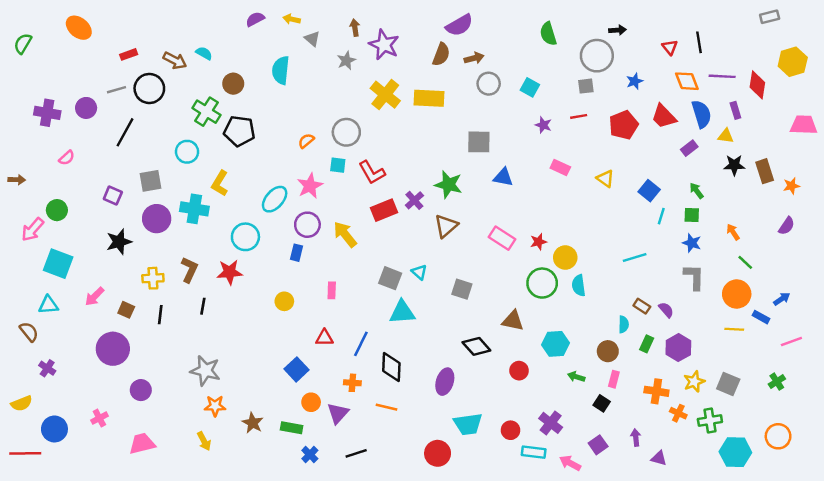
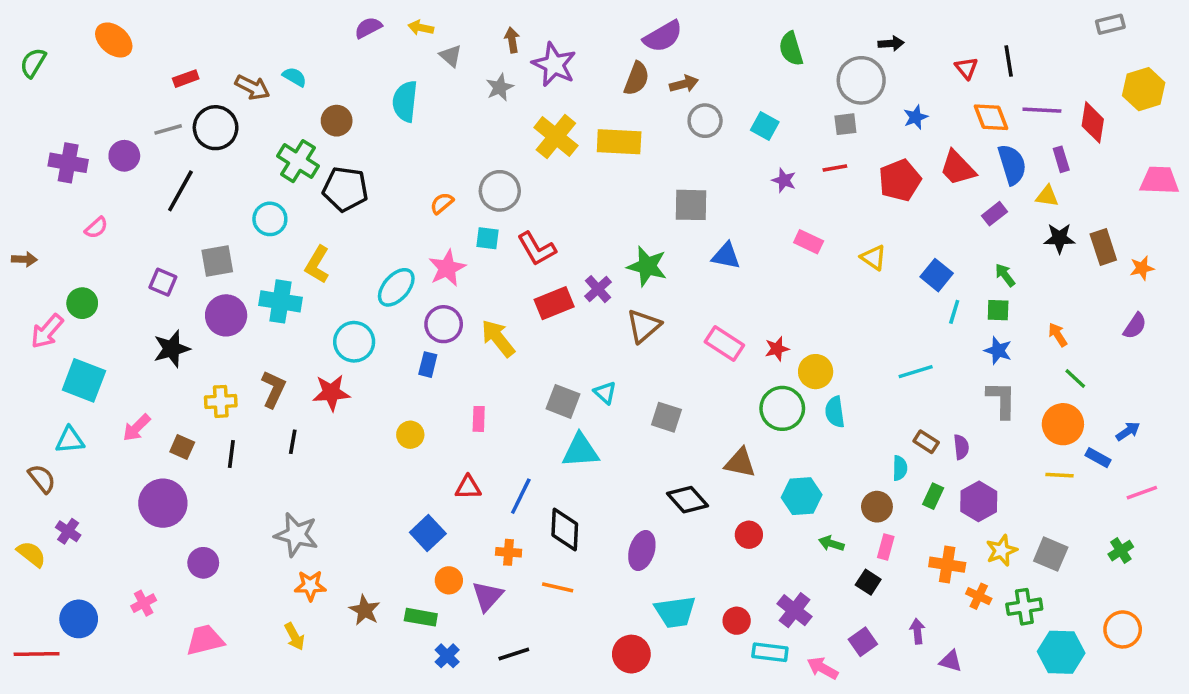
purple semicircle: (666, 310) -> (961, 447), turned 35
yellow semicircle: (22, 403) -> (31, 554), moved, turned -120

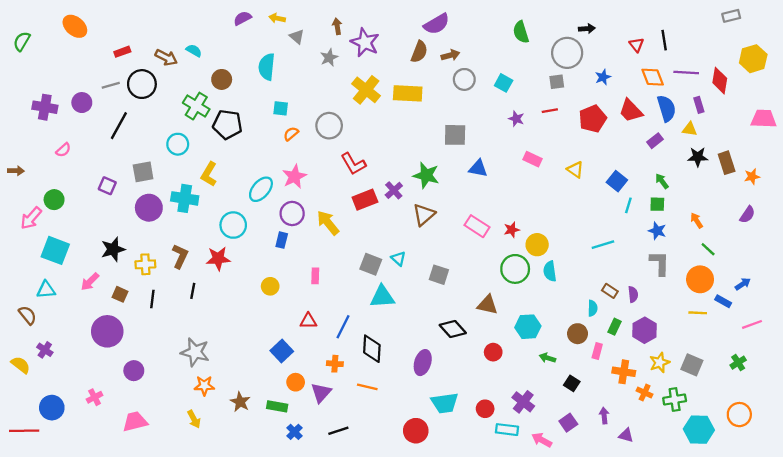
cyan square: (487, 238) -> (281, 108), moved
black star: (172, 349) -> (113, 249), moved
pink rectangle: (886, 547) -> (597, 351), moved

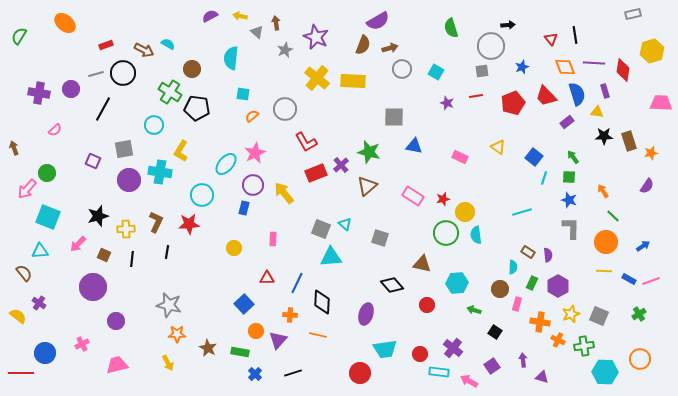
brown arrow: (337, 26) -> (276, 23), moved
pink rectangle: (532, 159) -> (460, 157), moved
brown arrow: (16, 171) -> (14, 148), turned -112
blue rectangle: (723, 301) -> (629, 279), moved

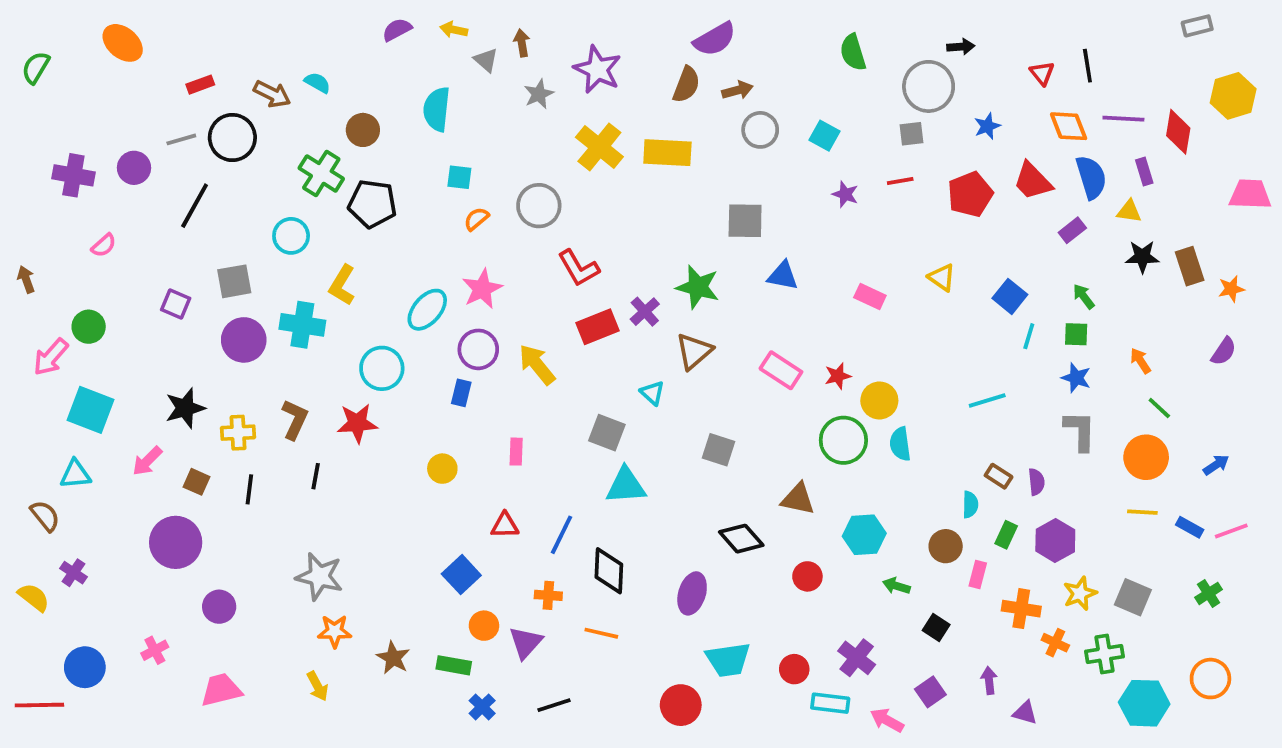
cyan triangle: (345, 224) -> (652, 393), moved

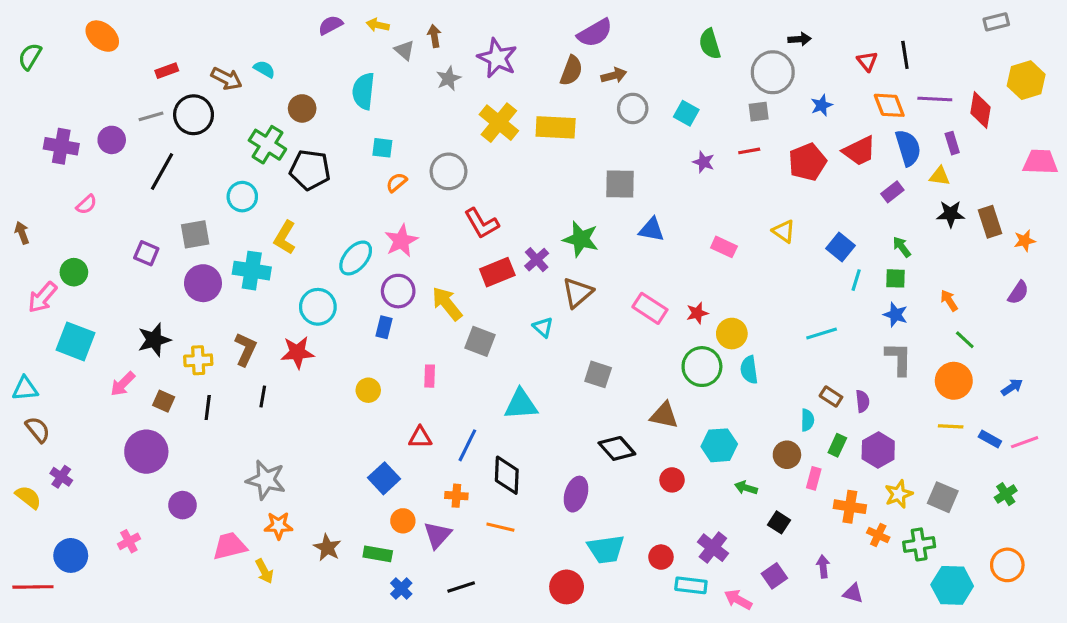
red trapezoid: (1033, 181) -> (859, 151), turned -72
gray square: (607, 433) -> (480, 341), moved
cyan triangle: (75, 474) -> (25, 389), moved
pink trapezoid: (221, 690) -> (230, 546), moved

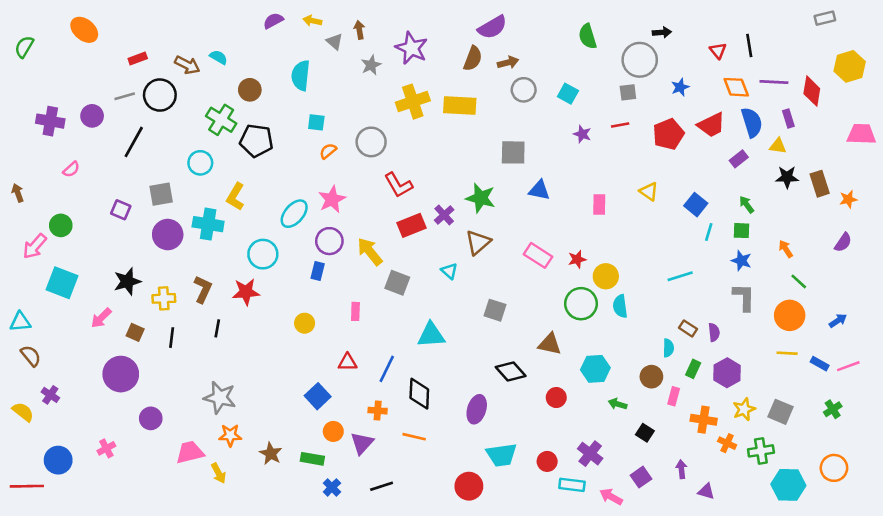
yellow cross: (499, 123) -> (413, 102), turned 32
pink rectangle: (724, 247) -> (599, 205), turned 66

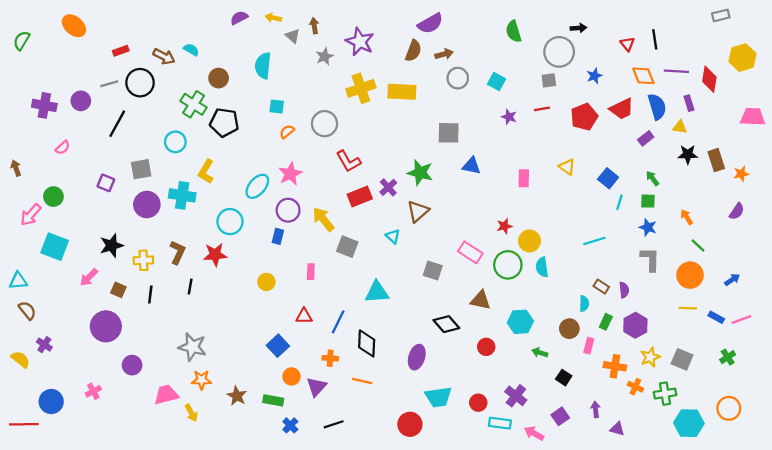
pink rectangle: (538, 255) -> (470, 252), moved

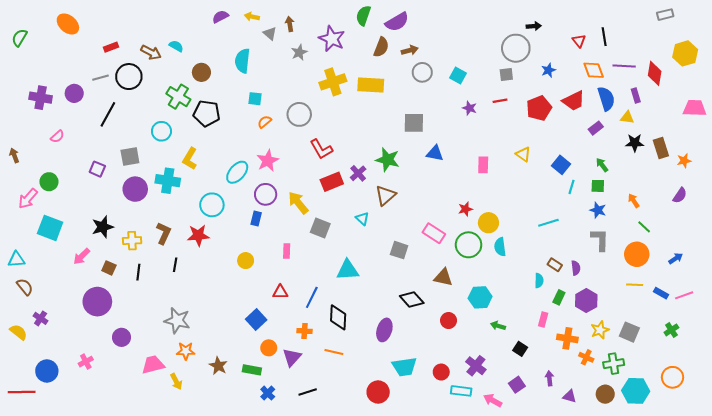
green semicircle: (514, 31) -> (363, 16), moved, turned 36
brown circle: (569, 329) -> (605, 394), moved

